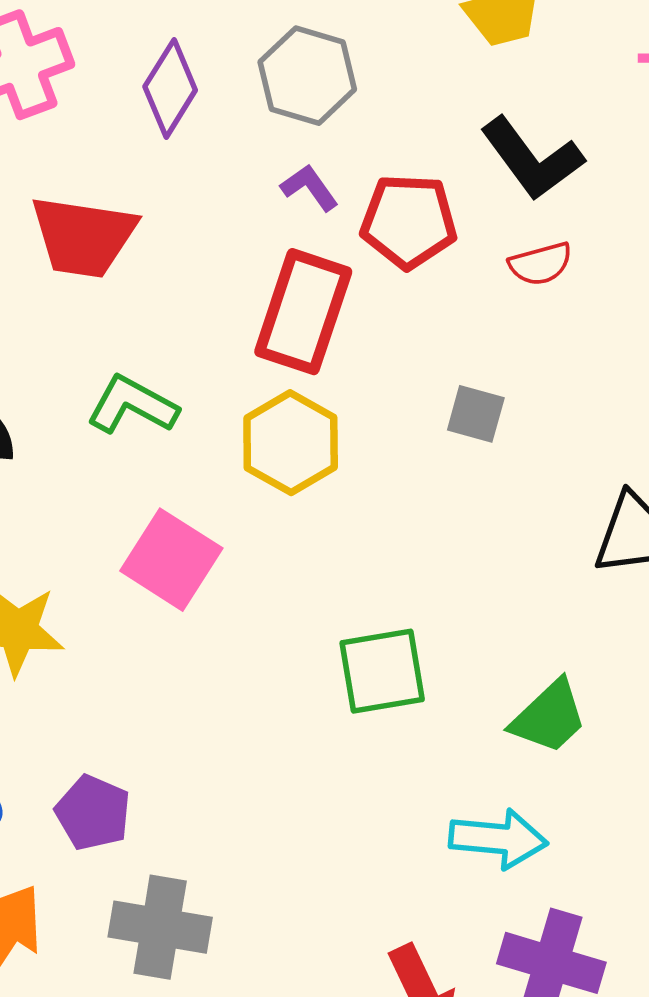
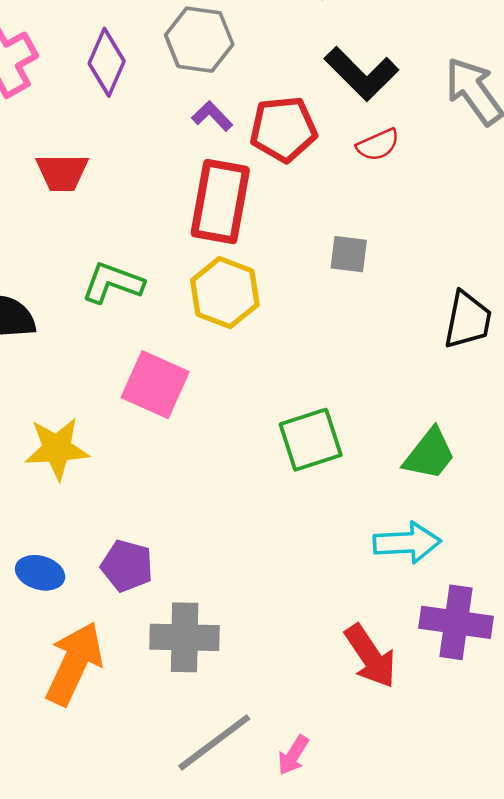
red trapezoid: (83, 236) -> (62, 172), size x0.7

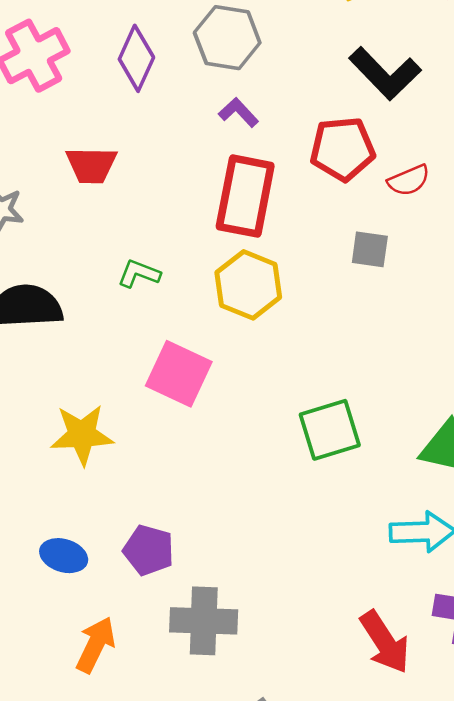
red pentagon: (283, 129) -> (342, 149), moved
red semicircle: (378, 145) -> (409, 180), moved
green L-shape: (113, 283) -> (139, 274), size x0.7
orange arrow: (74, 663) -> (96, 645), size x0.7

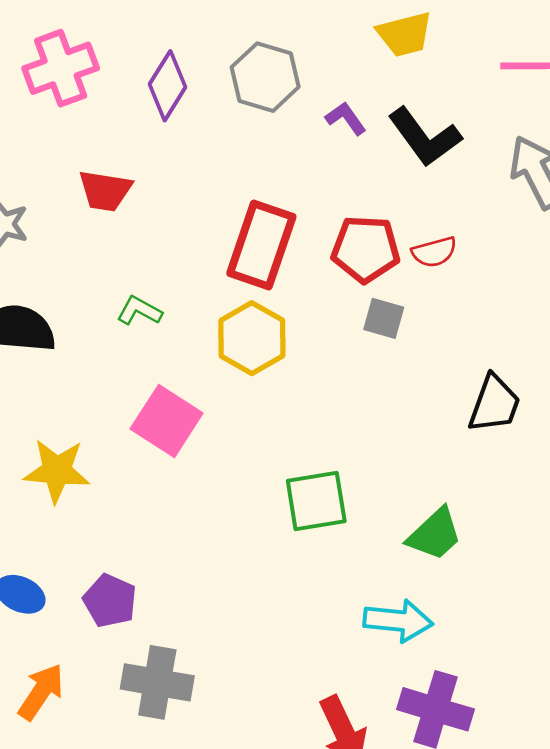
purple L-shape: (239, 112) -> (346, 118), moved
red pentagon: (342, 149) -> (366, 249), moved

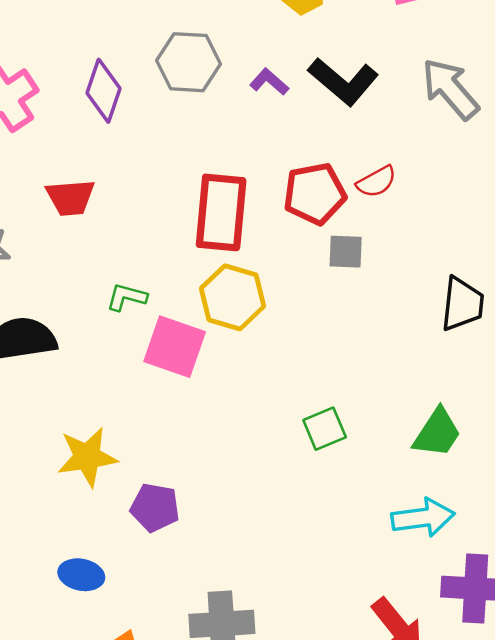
pink square: (167, 421) -> (175, 347), moved
green square: (316, 501) -> (325, 429), size x0.7
purple pentagon: (110, 601) -> (155, 508), moved

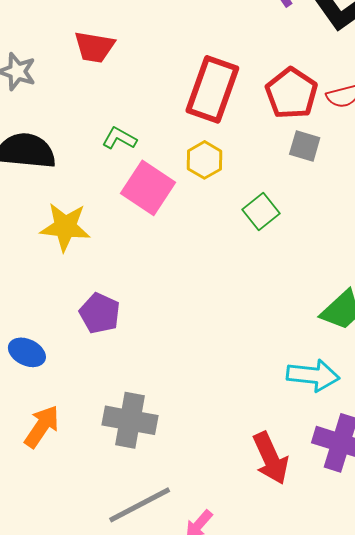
red pentagon: (315, 194) -> (291, 93), turned 30
yellow hexagon: (233, 297) -> (204, 160), size x0.7
green square: (325, 429) -> (261, 212), moved, turned -30
yellow star: (87, 457) -> (65, 227), moved

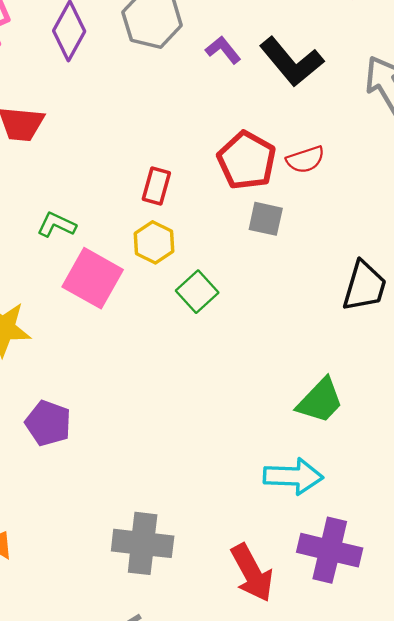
red rectangle: (212, 89) -> (156, 186), moved, size x0.5
green square: (261, 212) -> (197, 292), moved
gray cross: (130, 420) -> (143, 543), moved

